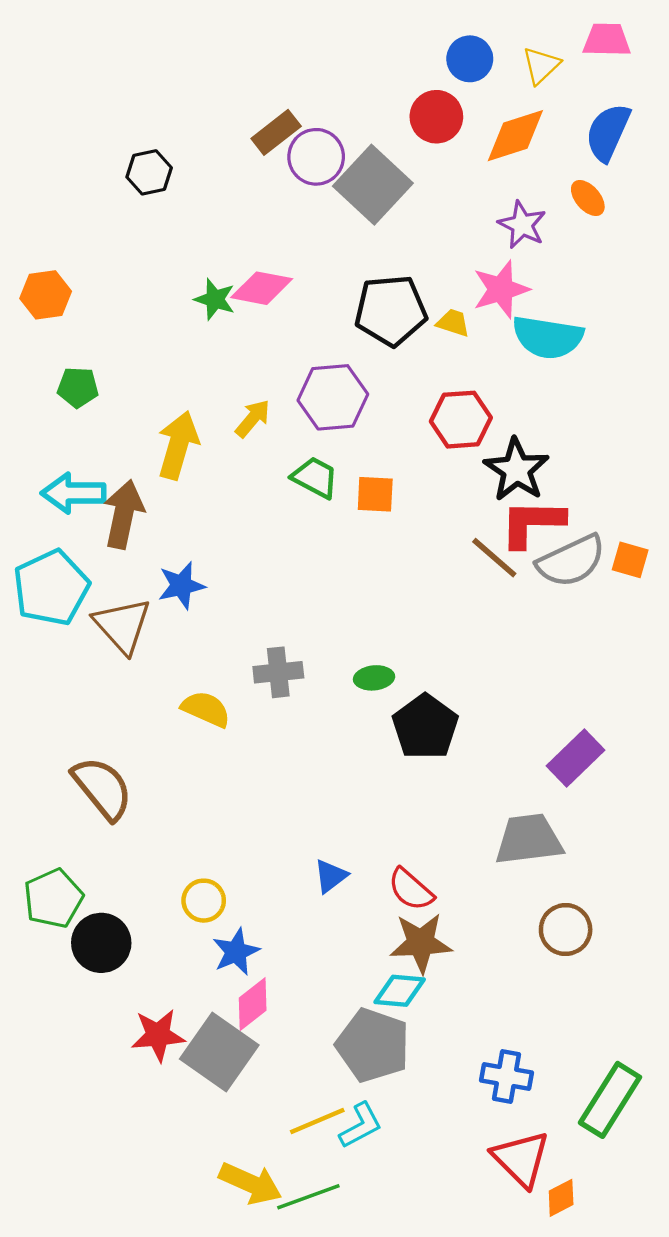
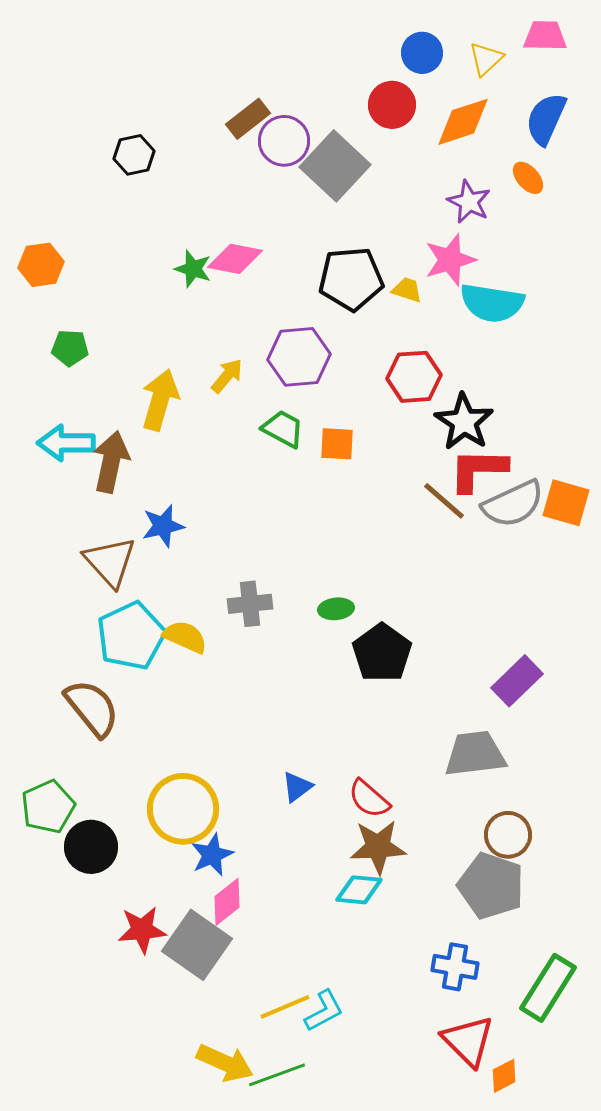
orange square: (630, 560) -> (566, 503), size x1.4
cyan pentagon: (51, 588) -> (131, 636), moved
yellow circle: (204, 901) -> (183, 809), size x1.8
gray pentagon: (373, 1045) -> (491, 886), moved

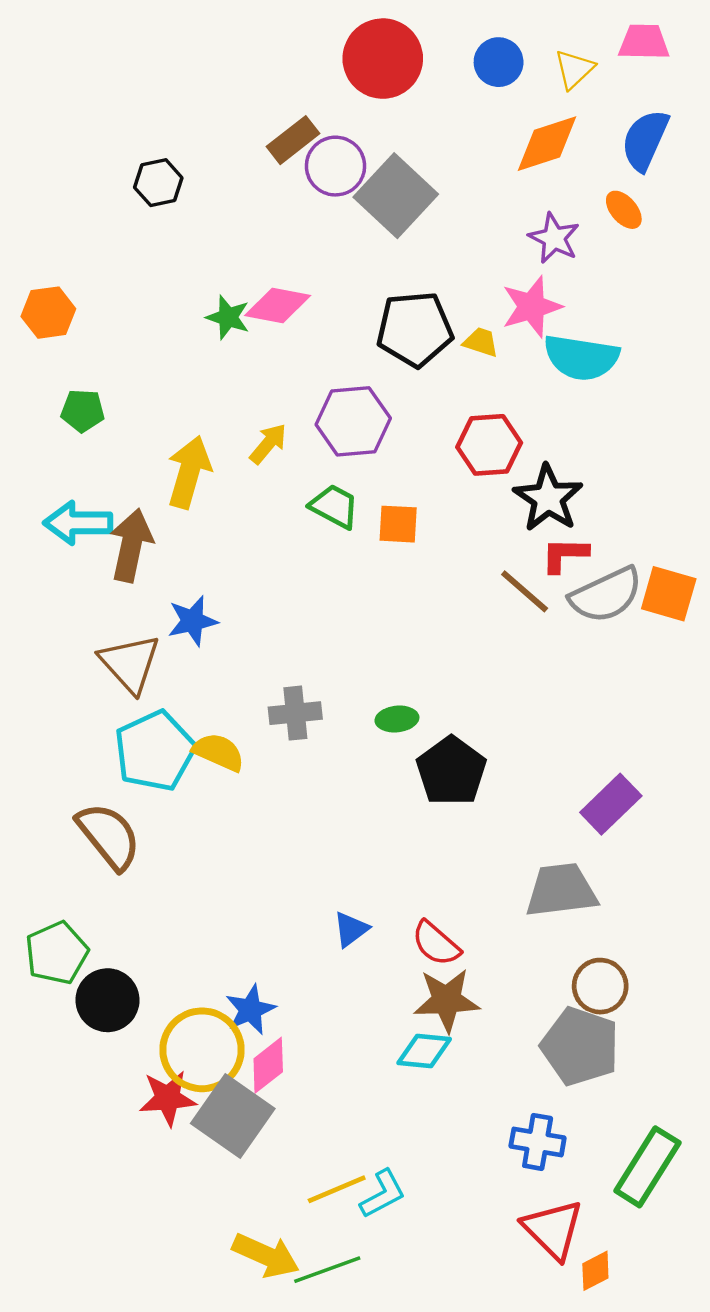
red circle: (392, 105) -> (383, 59), moved, size x1.4
red L-shape: (478, 470) -> (565, 555), size x0.7
yellow circle: (183, 809) -> (202, 1050), moved

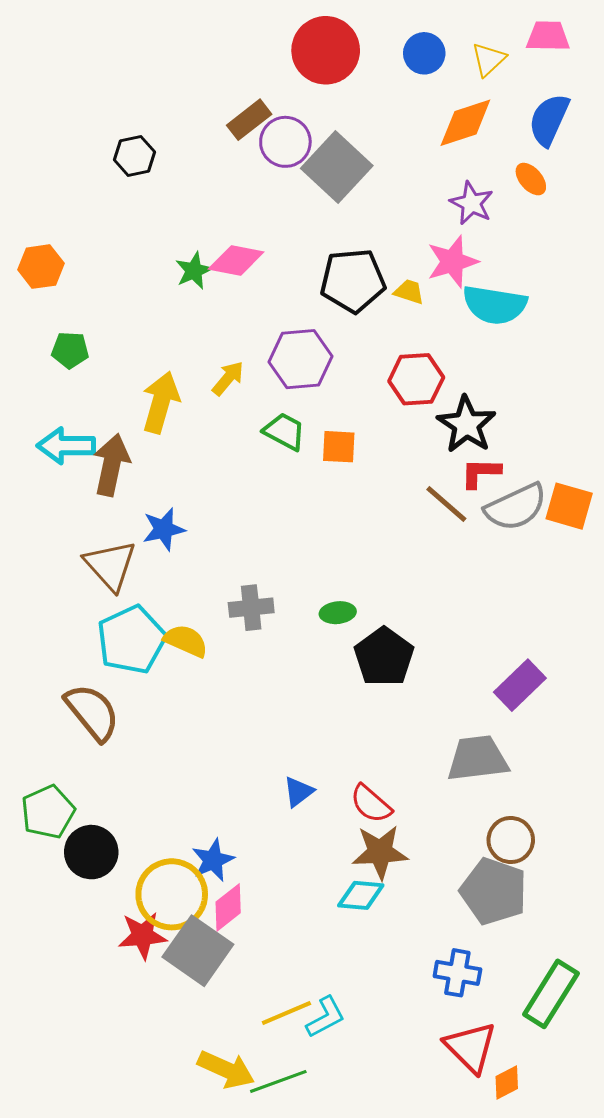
green star: (228, 317) -> (194, 271), turned 30

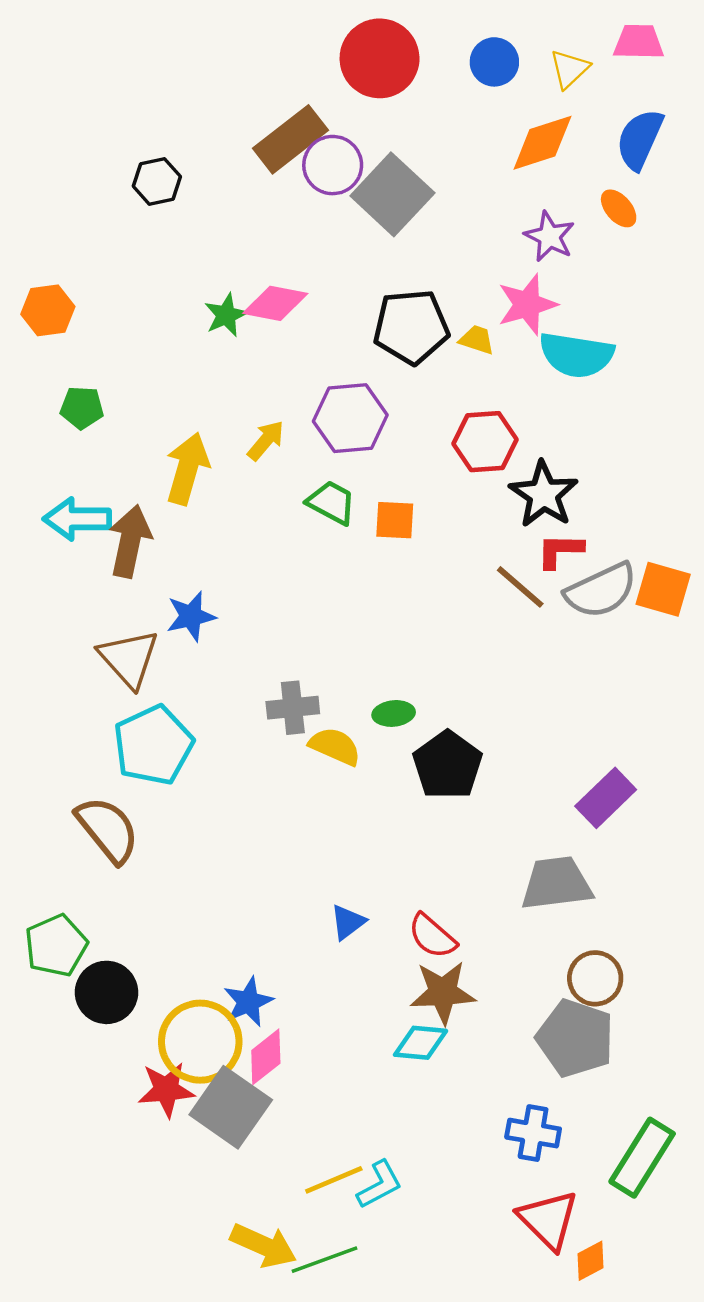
brown rectangle: (249, 120) -> (290, 139), size x1.4
yellow semicircle: (186, 641) -> (335, 746), moved

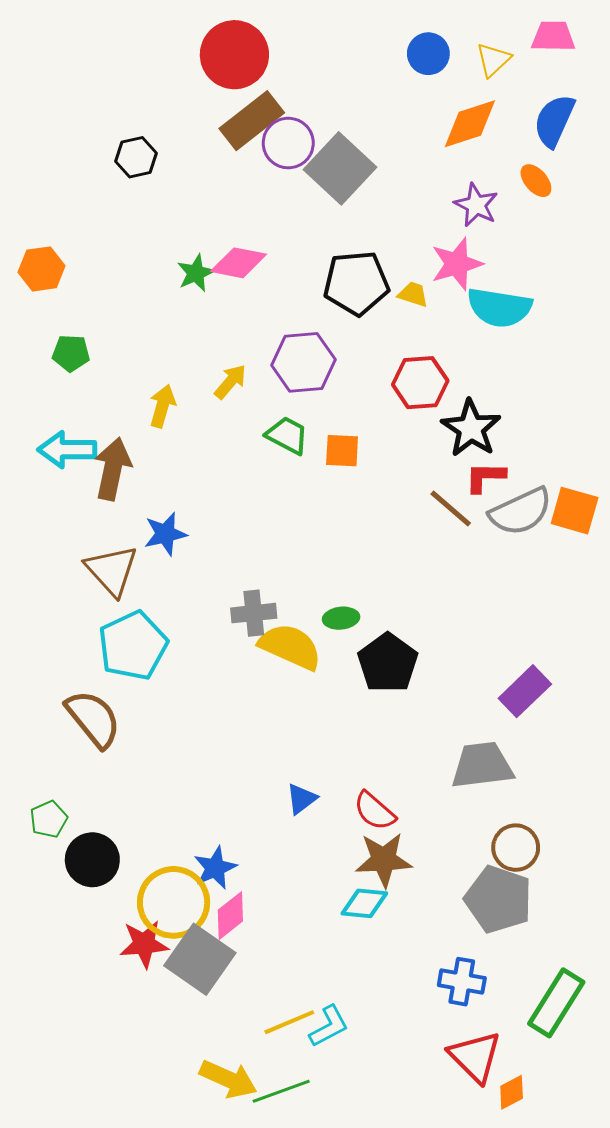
red circle: (380, 58) -> (234, 55), moved
yellow arrow: (187, 469) -> (162, 406), size x0.7
yellow semicircle: (335, 746) -> (290, 647), size x1.4
green pentagon: (56, 946) -> (49, 819), size x0.7

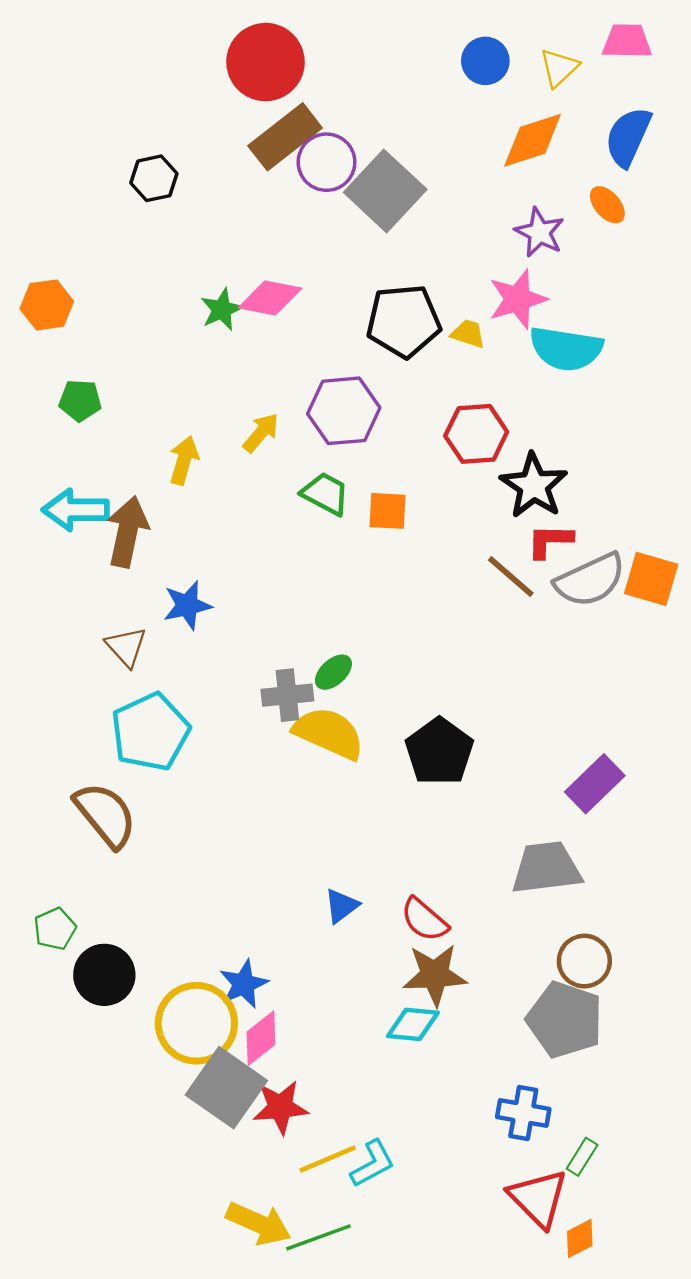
brown triangle: (112, 570) -> (126, 647), size x0.7
green ellipse: (341, 618) -> (333, 672), moved, turned -36
red star: (144, 944) -> (280, 1107), moved
green rectangle: (556, 1003) -> (582, 1157), moved, size x0.5

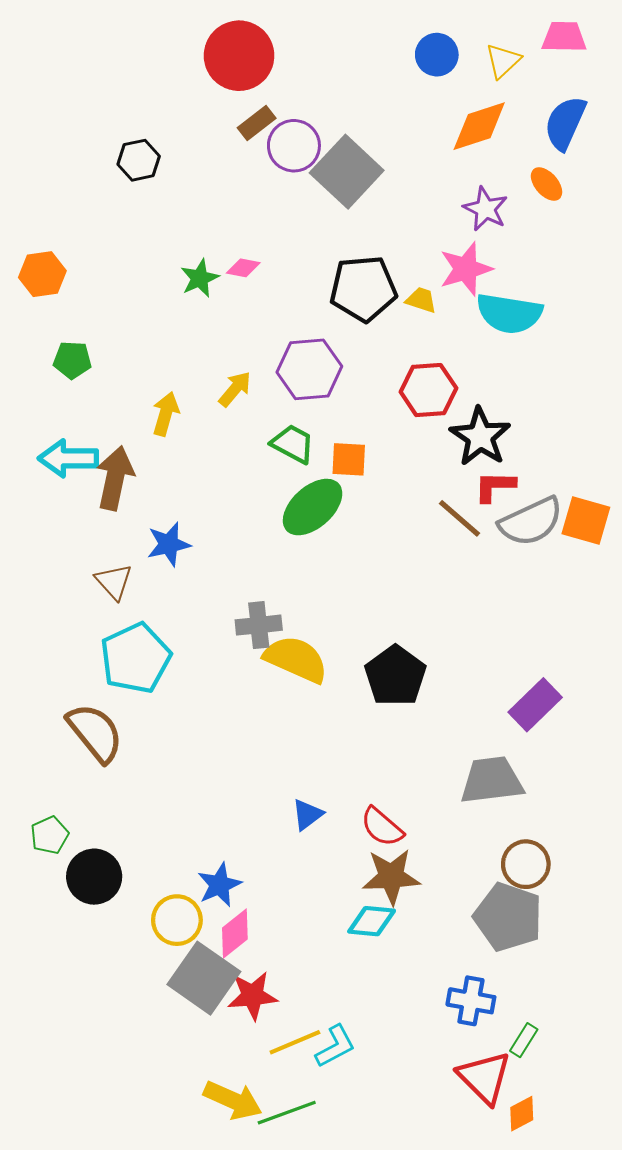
brown rectangle: (285, 137) -> (257, 123), size x0.6
pink diamond: (270, 298) -> (243, 268), size x0.6
green ellipse: (333, 672) -> (313, 507), moved, size x1.8
yellow circle: (196, 1023) -> (177, 920), size x0.7

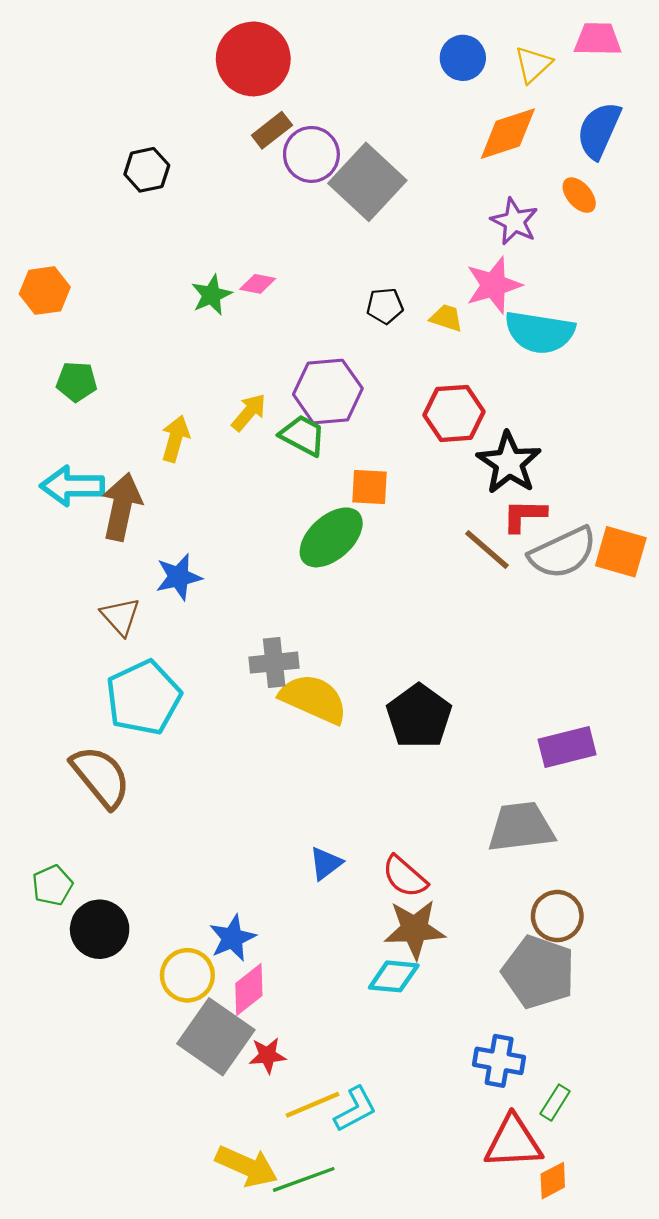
black pentagon: (363, 289) -> (385, 306), size x0.5
green trapezoid: (293, 444) -> (303, 435), moved
purple rectangle: (535, 705) -> (567, 747), turned 30
red star: (253, 996) -> (267, 1055), size x0.7
red triangle: (484, 1077) -> (513, 1142), turned -48

